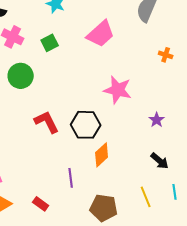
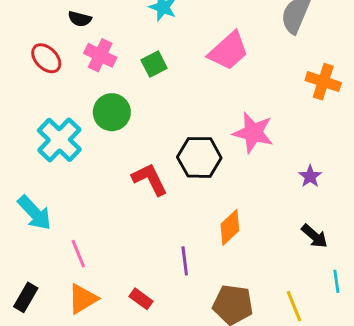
orange cross: (166, 55) -> (323, 82), size x1.6
black hexagon: (86, 125) -> (199, 157), moved
yellow line: (146, 197) -> (294, 306), moved

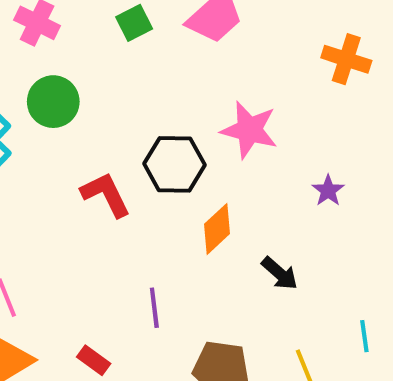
green square: (154, 64) -> (134, 23), moved
orange diamond: (230, 227) -> (217, 229), moved
black arrow: (314, 236) -> (280, 273), moved

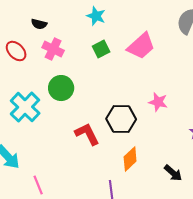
pink star: (249, 130) -> (158, 102), size x0.7
orange diamond: (217, 229) -> (130, 159), moved

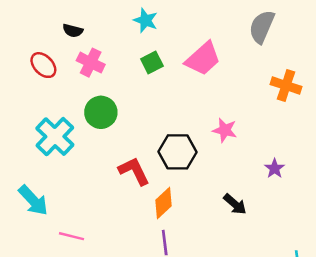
orange diamond: (130, 159) -> (163, 203), moved
black arrow: (173, 173) -> (235, 204), moved
pink line: (38, 185) -> (71, 236), turned -54

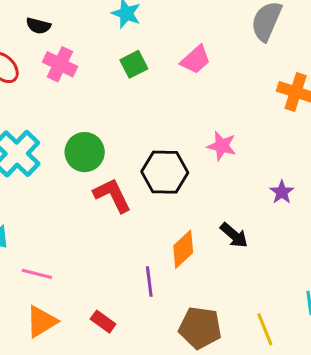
pink trapezoid: (203, 59) -> (196, 60), size x0.7
green circle: (101, 112) -> (85, 152), moved
orange diamond: (163, 203) -> (183, 249), moved

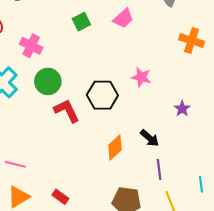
pink cross: (60, 64) -> (31, 46), moved
purple line: (149, 281) -> (159, 170), moved

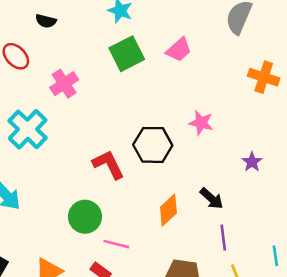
green square: (81, 22) -> (127, 54), size x1.5
pink cross: (31, 46) -> (64, 84), turned 30
green circle: (48, 81) -> (85, 217), moved
pink line: (15, 164) -> (116, 244), moved

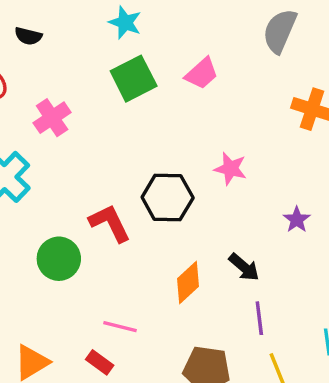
green circle: (85, 217) -> (59, 259), moved

